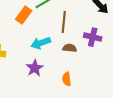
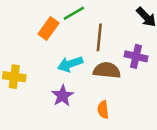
brown semicircle: (70, 48) -> (107, 70), size x1.5

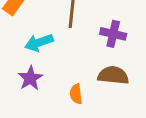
brown semicircle: (107, 70) -> (113, 75), moved

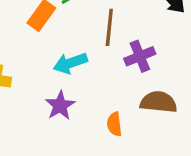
purple cross: (113, 34) -> (140, 56), moved, turned -35

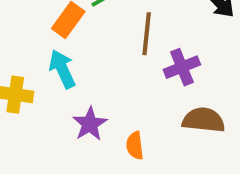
cyan arrow: (70, 63) -> (62, 69), moved, turned 84
orange semicircle: (114, 124) -> (135, 146), moved

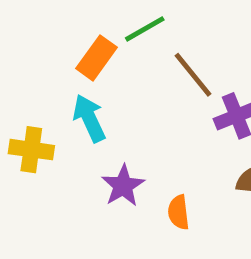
brown line: (147, 34) -> (193, 75), turned -45

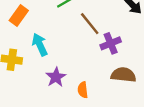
orange rectangle: (97, 58) -> (19, 16), moved

